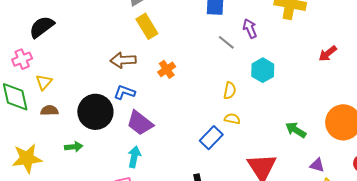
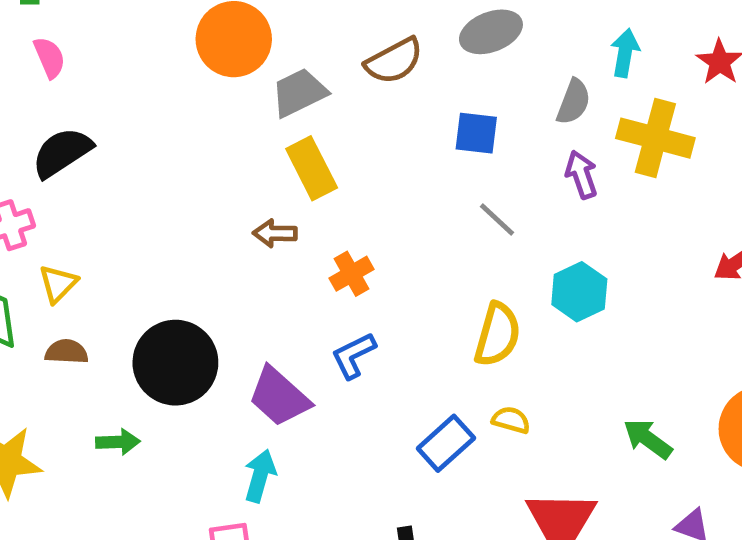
purple arrow: (250, 29) -> (581, 175), moved
brown arrow: (123, 60) -> (275, 233), moved, size x0.7
yellow semicircle: (230, 91) -> (497, 335), size x1.5
blue L-shape: (124, 92) -> (354, 355), moved, turned -50
yellow semicircle: (232, 119) -> (511, 420), moved

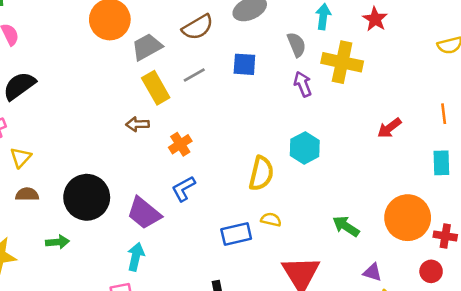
gray semicircle: (574, 102) -> (297, 45), turned -40
gray line: (497, 219) -> (194, 75), moved, turned -70
blue rectangle: (446, 443) -> (236, 234), turned 32

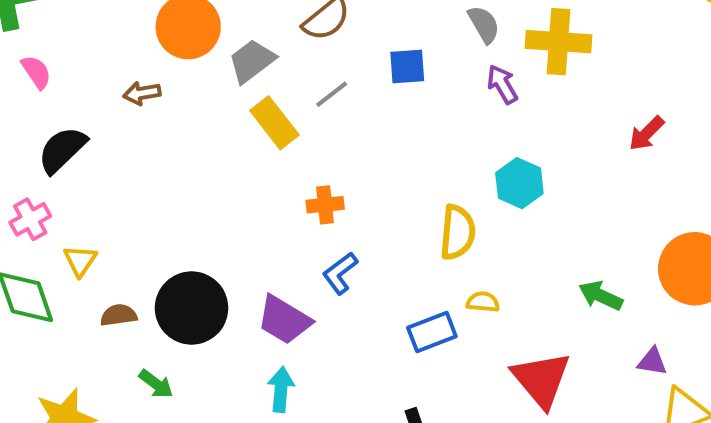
brown arrow: (137, 124) -> (142, 93), moved
orange cross: (180, 144) -> (325, 205), turned 35
brown semicircle: (27, 194) -> (119, 315), moved
green arrow: (57, 242) -> (156, 384), turned 50

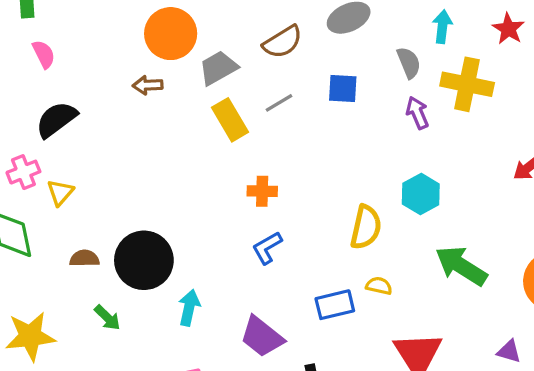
brown arrow: (142, 93) -> (148, 85), moved
yellow triangle: (80, 261) -> (60, 192), moved
green arrow: (601, 296) -> (461, 266), moved, size x1.5
purple trapezoid: (284, 320) -> (262, 337), moved
cyan arrow: (281, 389) -> (189, 308), moved

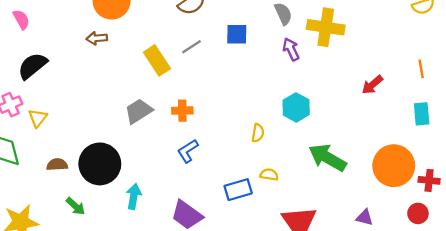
gray trapezoid: (218, 68) -> (138, 111), moved
yellow semicircle: (366, 227) -> (258, 133), size x0.6

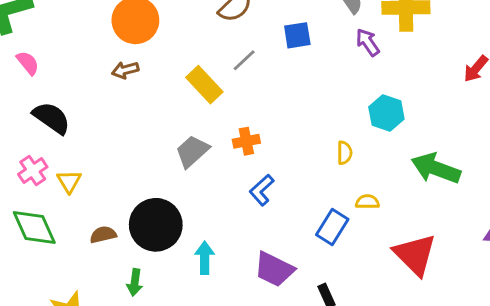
black semicircle: (32, 66) -> (51, 118), turned 84
blue rectangle: (238, 190) -> (332, 227), turned -32
green arrow: (76, 206) -> (135, 282), turned 66

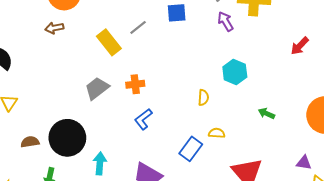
green arrow: (436, 168) -> (266, 113), size x0.5

